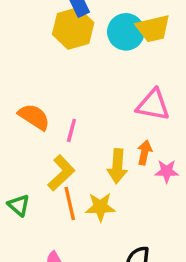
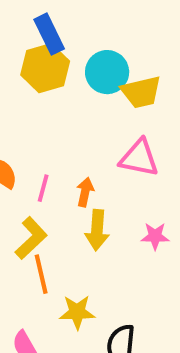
yellow trapezoid: (153, 28) -> (141, 92), moved
orange arrow: (145, 153) -> (85, 192), moved
yellow star: (100, 207) -> (77, 312), moved

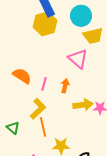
cyan circle: (107, 72) -> (81, 16), moved
pink triangle: (139, 158) -> (78, 59), moved, turned 30
yellow arrow: (97, 230) -> (83, 105), moved, turned -102

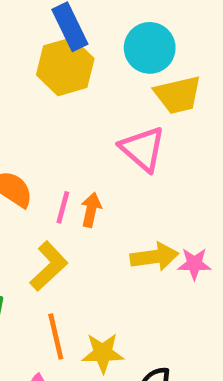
orange arrow: (65, 86) -> (91, 210), moved
orange line: (43, 127) -> (56, 337), moved

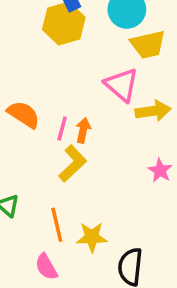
yellow arrow: (154, 257) -> (153, 111), moved
pink star: (194, 264) -> (160, 171), turned 30
yellow L-shape: (49, 266) -> (73, 164), moved

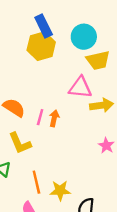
pink triangle: (122, 85) -> (80, 88), turned -35
yellow L-shape: (73, 164) -> (20, 143), moved, turned 110

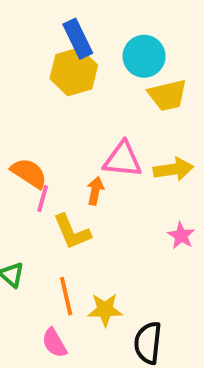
pink triangle: (80, 88) -> (123, 160), moved
pink line: (40, 117) -> (43, 199), moved
yellow L-shape: (20, 143) -> (72, 232), moved

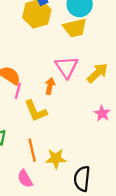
yellow trapezoid: (167, 95) -> (75, 28), moved
pink triangle: (123, 160) -> (67, 67), turned 50
yellow arrow: (173, 169) -> (97, 73), turned -35

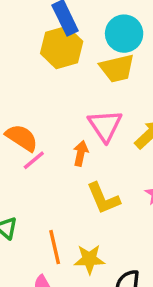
pink line: (18, 91) -> (34, 160), turned 35
yellow L-shape: (36, 111) -> (103, 198), moved

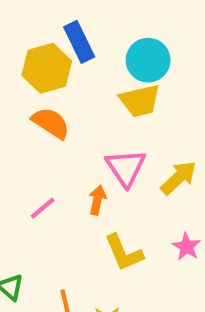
yellow hexagon: (62, 47) -> (47, 68), moved
orange semicircle: (22, 138) -> (51, 123), moved

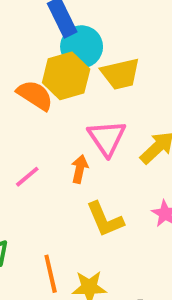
cyan circle: (148, 60) -> (82, 47), moved
yellow hexagon: (47, 68) -> (66, 76), moved

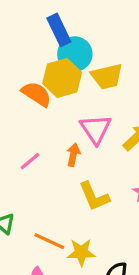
orange line: (51, 274) -> (49, 241), turned -52

